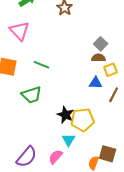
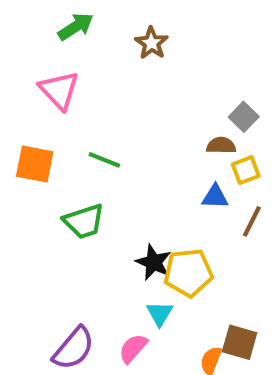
gray square: (101, 44) -> (244, 117), moved

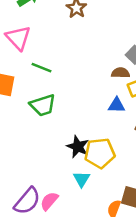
green line: (104, 160) -> (41, 68), moved
green trapezoid: (84, 221) -> (43, 105), moved
pink semicircle: (133, 348) -> (49, 201), moved

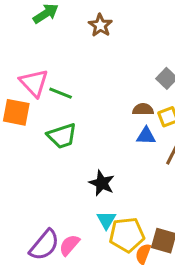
pink triangle: (18, 38) -> (34, 83), moved
brown semicircle: (120, 73) -> (143, 109), moved
yellow pentagon: (100, 153) -> (127, 235), moved

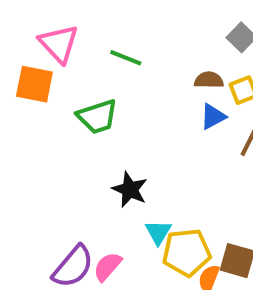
green line: (61, 93) -> (126, 58), moved
blue triangle: (146, 136) -> (213, 117), turned -30
black star: (102, 183) -> (130, 190), moved

